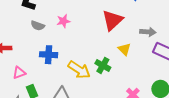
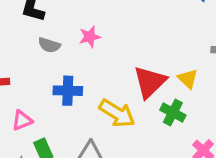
red triangle: (113, 20) -> (150, 82), moved
green cross: (103, 65) -> (173, 113), moved

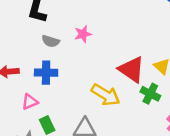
red triangle: (150, 82) -> (132, 69), turned -40
blue cross: (68, 91) -> (46, 73), moved

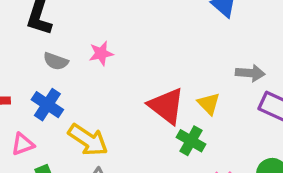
blue cross: (46, 73) -> (47, 105), turned 30
yellow arrow: (106, 95) -> (88, 140), moved

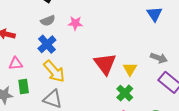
gray semicircle: (56, 61) -> (48, 21), turned -56
blue cross: (47, 105) -> (47, 44), moved
green cross: (191, 141) -> (125, 93), moved

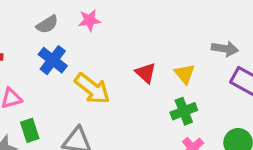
red triangle: (105, 64) -> (146, 73), size x0.6
yellow arrow: (54, 71) -> (92, 89), moved
green cross: (125, 93) -> (184, 111), turned 35

